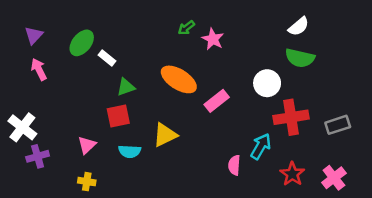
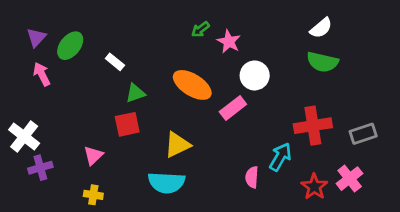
green ellipse: (82, 43) -> (70, 46), moved
white circle: (267, 83) -> (255, 75), moved
cyan semicircle: (130, 151) -> (166, 183), moved, size x1.5
pink cross: (334, 178) -> (350, 179), moved

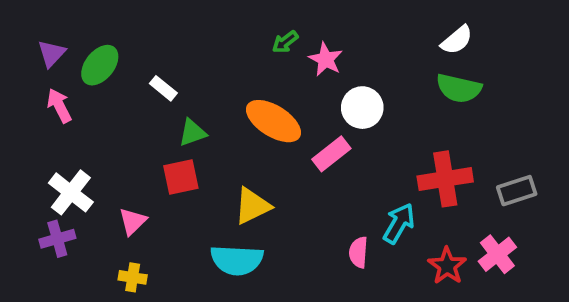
white cross: (24, 136) -> (71, 192), moved

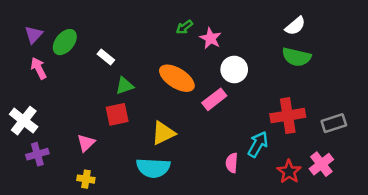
white cross: (71, 192) -> (24, 121), moved

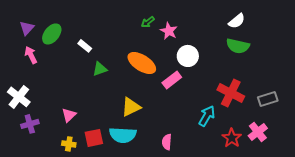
red square: (117, 114) -> (94, 138), moved
red cross: (288, 116) -> (231, 93), turned 36
pink semicircle: (232, 163) -> (167, 142), moved

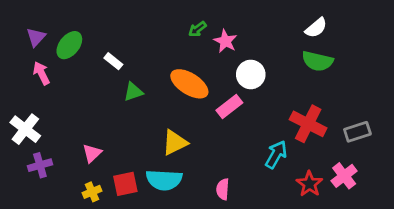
yellow cross: (69, 144) -> (92, 192), turned -32

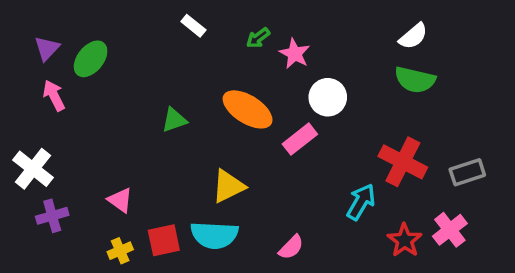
white rectangle: (113, 61) -> (193, 26), moved
pink triangle: (92, 153) -> (120, 200), turned -40
pink semicircle: (223, 189) -> (291, 247), turned -140

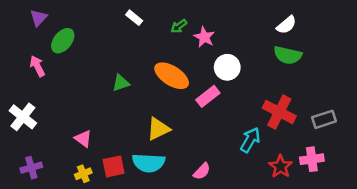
purple triangle: (47, 48) -> (39, 18), moved
purple cross: (52, 216) -> (31, 168), moved
pink cross: (450, 230) -> (312, 159), turned 30

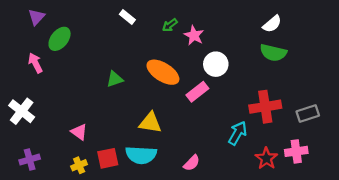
red cross: (279, 112) -> (265, 107), turned -36
yellow triangle: (158, 129) -> (150, 123), turned 35

